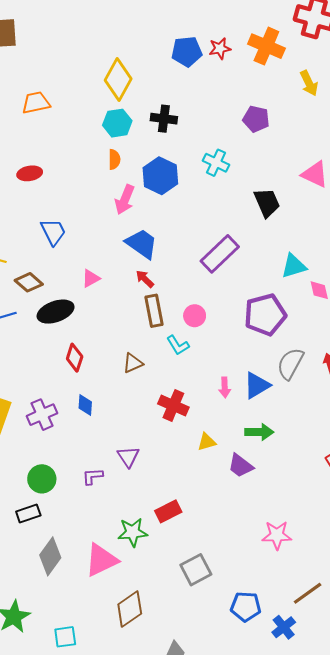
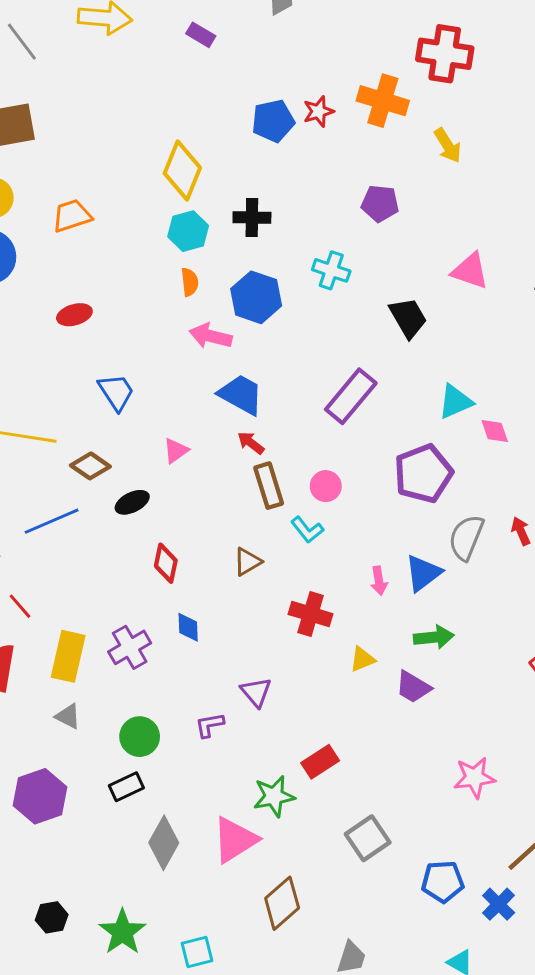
pink arrow: (125, 200) -> (211, 336), turned 88
black ellipse: (56, 312) -> (132, 502), size x0.7

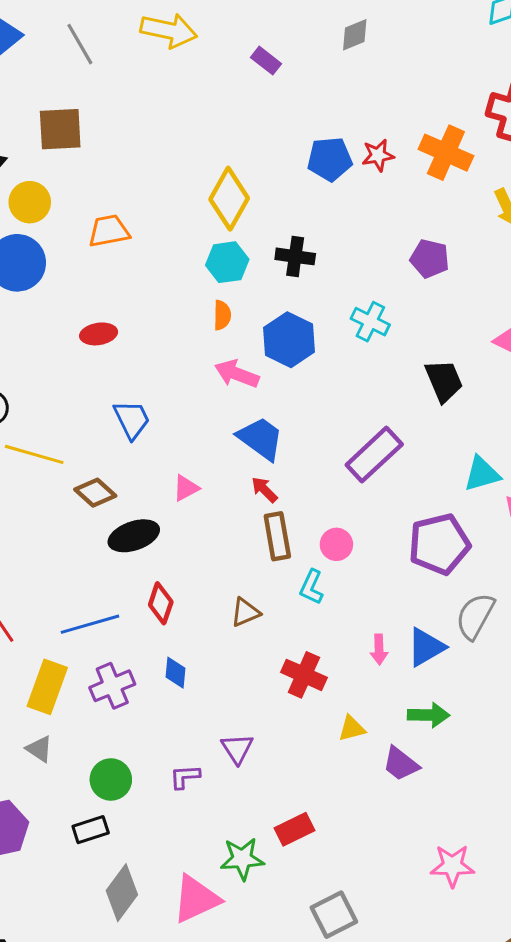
black ellipse: (132, 502) -> (134, 536), size x1.4
blue line: (52, 521) -> (90, 624), moved
cyan L-shape: (307, 530) -> (311, 587), turned 56

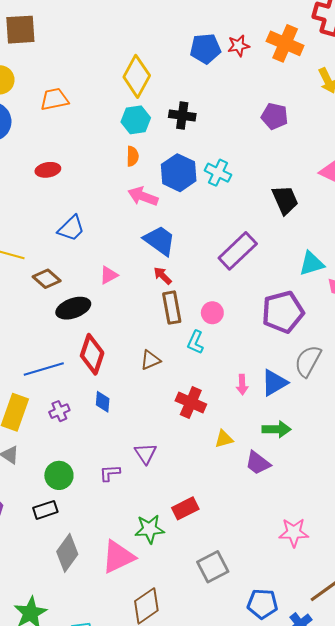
cyan cross: (370, 322) -> (218, 173), moved
blue trapezoid: (132, 419) -> (71, 228), turned 72
red diamond: (161, 603) -> (92, 354), size x1.4
purple cross: (112, 686) -> (59, 411), size x0.7

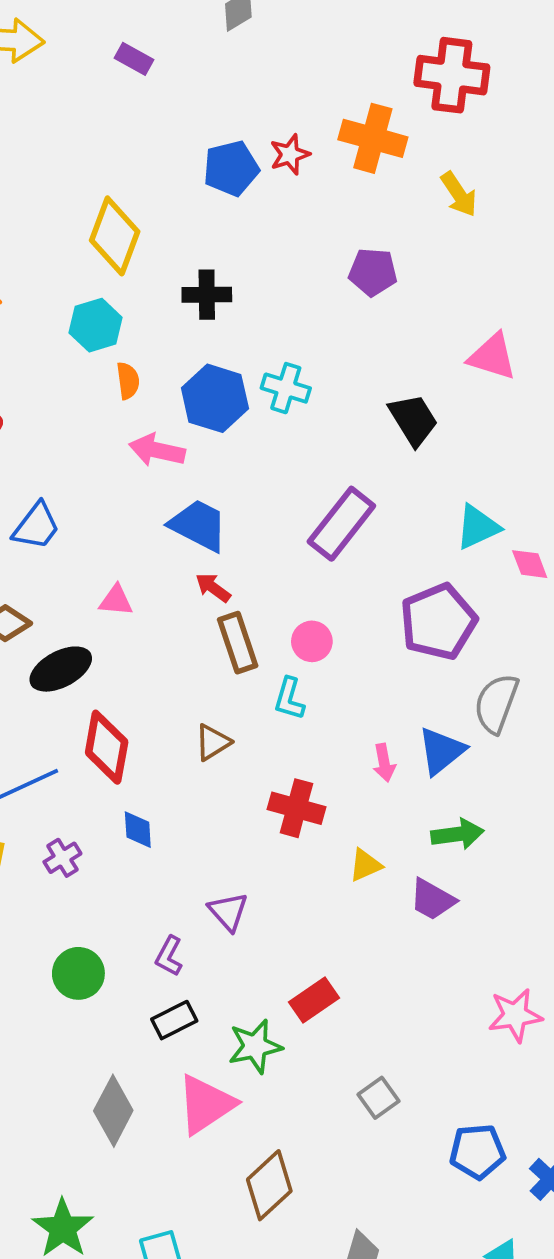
cyan hexagon: (136, 120) -> (96, 325), moved
pink triangle: (109, 275) -> (116, 600), turned 42
purple L-shape: (110, 473) -> (169, 956), turned -50
black rectangle: (45, 510) -> (174, 1020), moved
gray square: (213, 567) -> (378, 1098), size x0.7

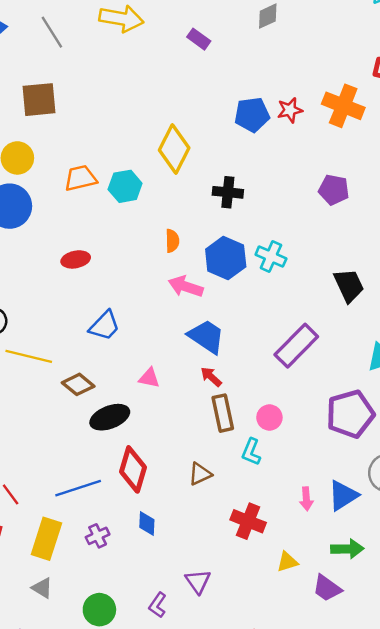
cyan hexagon: (96, 325) -> (125, 186), moved

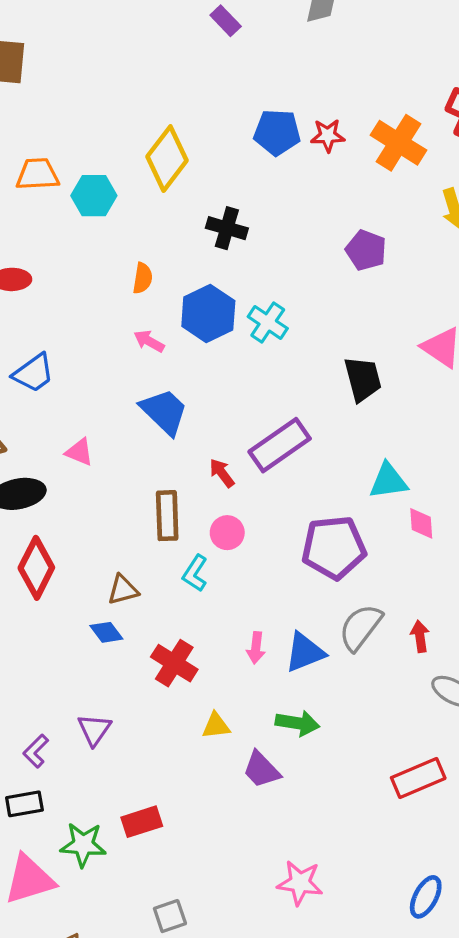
pink arrow: (186, 286) -> (149, 341), size x0.7
red arrow: (211, 377) -> (222, 473), moved
blue diamond: (147, 523) -> (106, 632), moved, turned -50

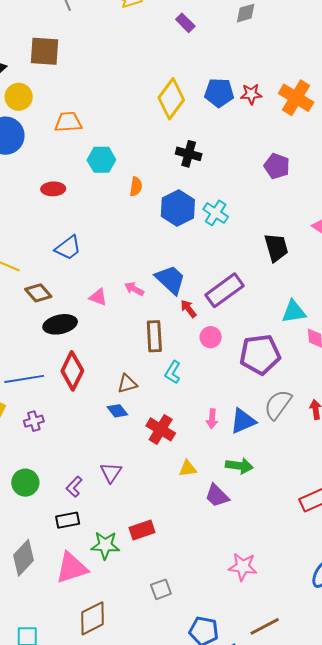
yellow diamond: (167, 159) -> (171, 99), moved
cyan hexagon: (94, 196) -> (101, 160), moved
pink arrow: (149, 341) -> (134, 289), moved
blue trapezoid: (164, 412) -> (170, 280), moved
pink circle: (227, 533) -> (211, 337), moved

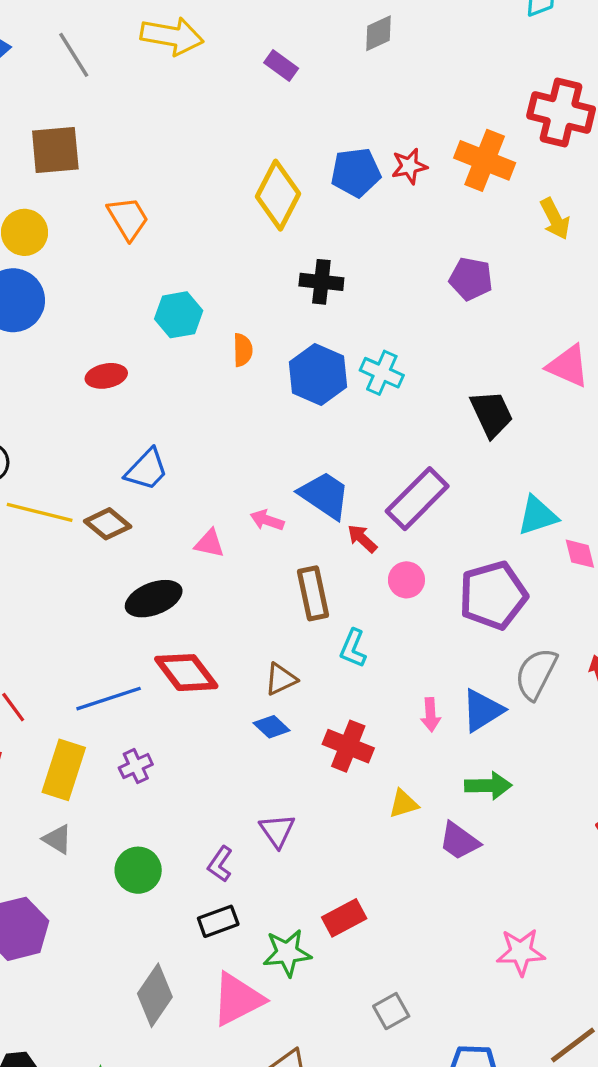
orange trapezoid: (68, 122) -> (128, 218), moved, turned 72
brown diamond: (38, 293) -> (108, 524), moved
red diamond: (72, 371) -> (186, 673), turned -54

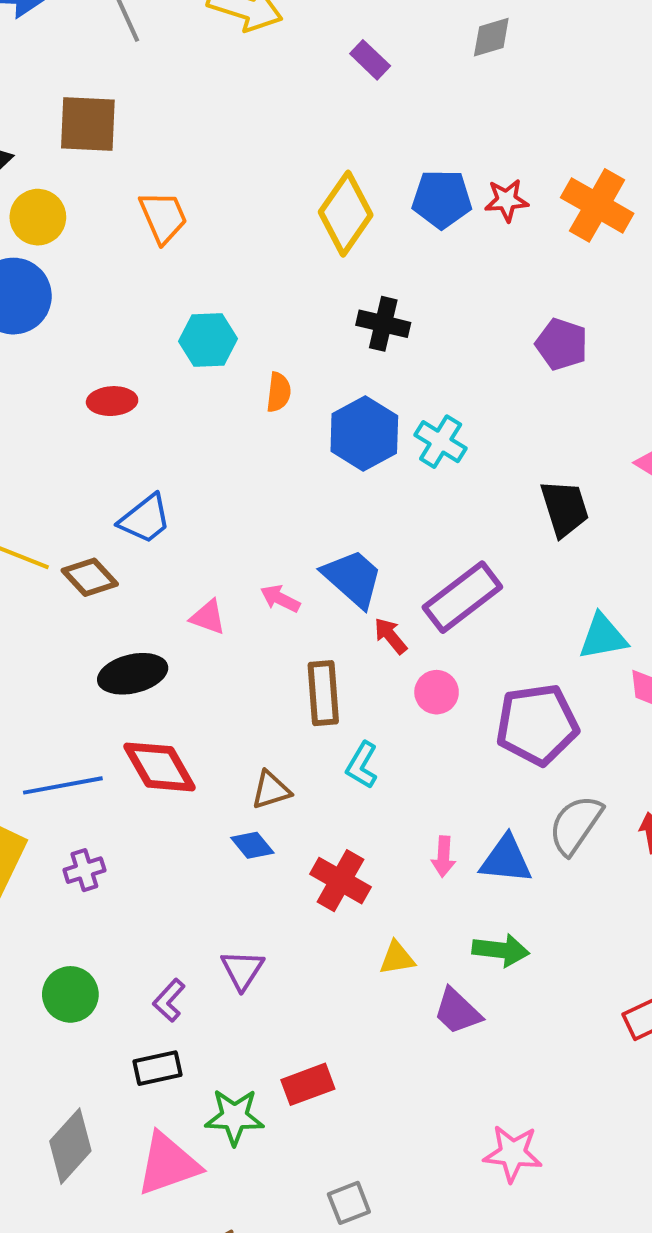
blue triangle: (482, 710) -> (506, 860), turned 30

